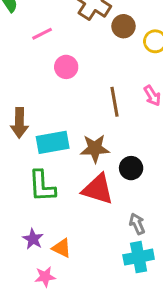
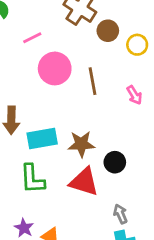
pink circle: (66, 67) -> (55, 68), size x1.5
brown line: (114, 102) -> (92, 81), moved

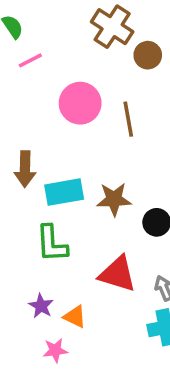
pink line: (32, 38) -> (30, 60), moved
red triangle: (84, 182) -> (117, 274), moved

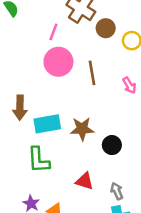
pink line: (30, 60) -> (53, 32), moved, turned -42
red triangle: (117, 274) -> (85, 181), size x0.7

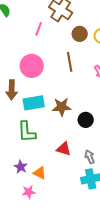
brown circle: (106, 28) -> (80, 34), moved
pink circle: (58, 62) -> (32, 66), moved

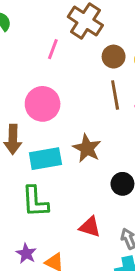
brown line: (70, 62) -> (115, 95), moved
brown star: (62, 107) -> (87, 148), moved, turned 30

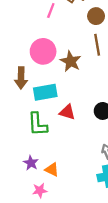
brown star: (87, 148) -> (71, 61), moved
red triangle: (90, 227) -> (67, 112), moved

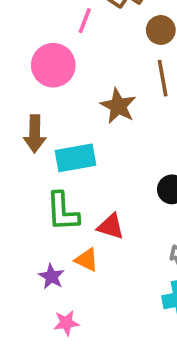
pink circle: (43, 51) -> (53, 65), moved
red triangle: (67, 112) -> (111, 226), moved
orange triangle: (52, 169) -> (87, 260), moved

